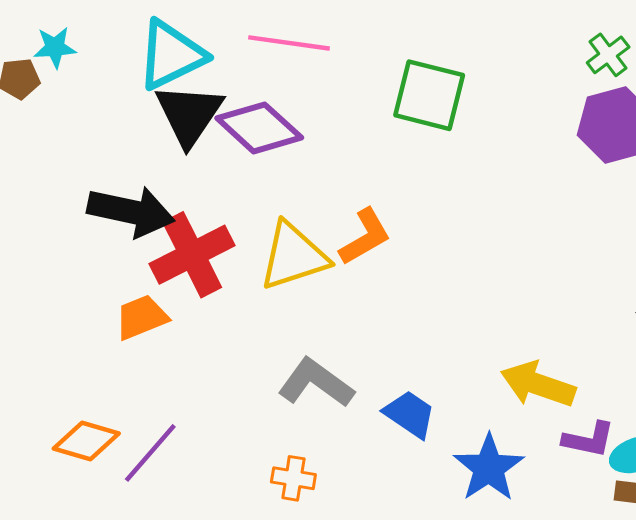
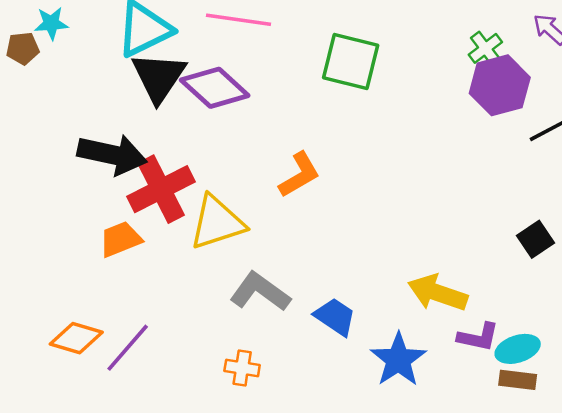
green cross: (608, 55) -> (485, 48), moved
yellow triangle: (293, 256) -> (217, 222), moved

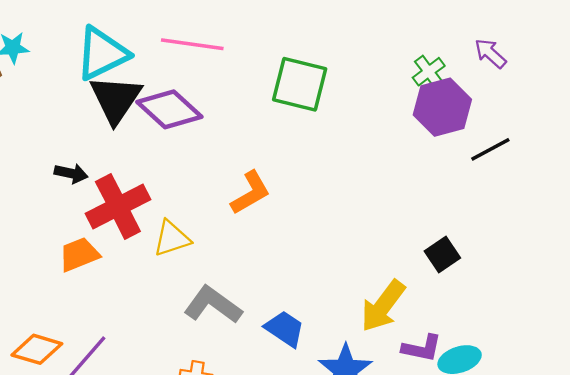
black arrow: (112, 155) -> (71, 173), size x0.5
yellow triangle: (217, 222) -> (172, 238), size x0.7
black square: (535, 239) -> (442, 254), moved
yellow arrow: (438, 293) -> (383, 306), turned -72

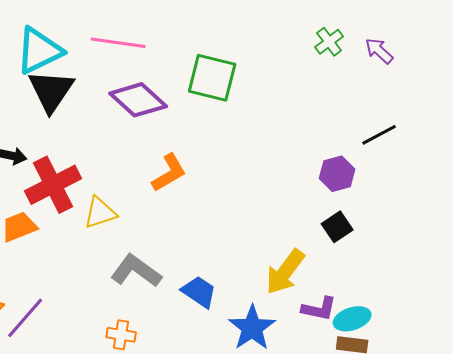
green cross: (429, 72) -> (329, 42), moved
purple hexagon: (442, 107) -> (337, 174), moved, size x0.7
purple diamond: (169, 109) -> (138, 100), moved

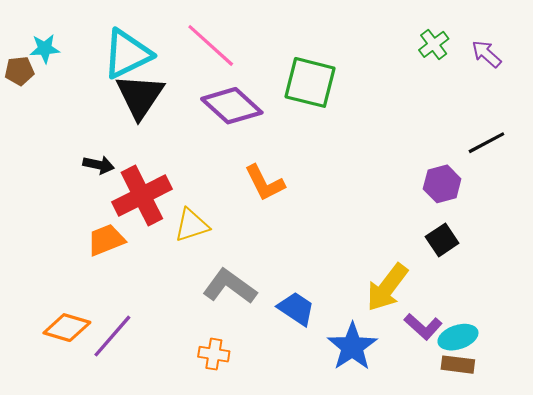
pink line: (118, 43) -> (211, 45), turned 34
orange L-shape: (169, 173) -> (265, 183), turned 93
purple L-shape: (319, 309) -> (423, 327), turned 30

